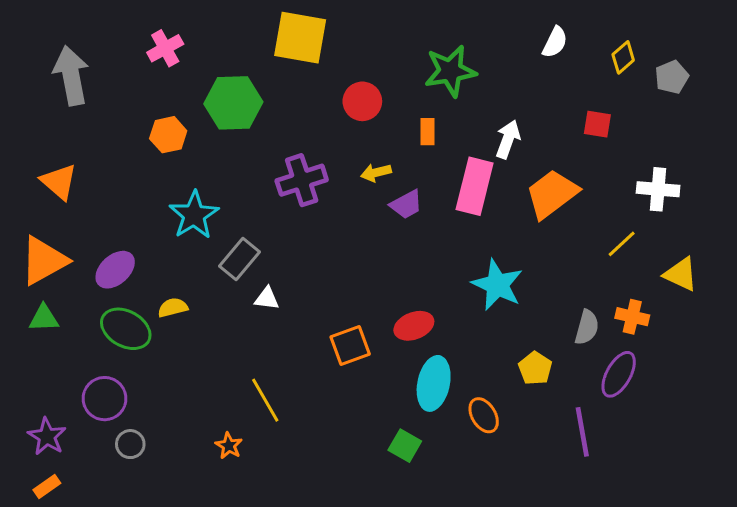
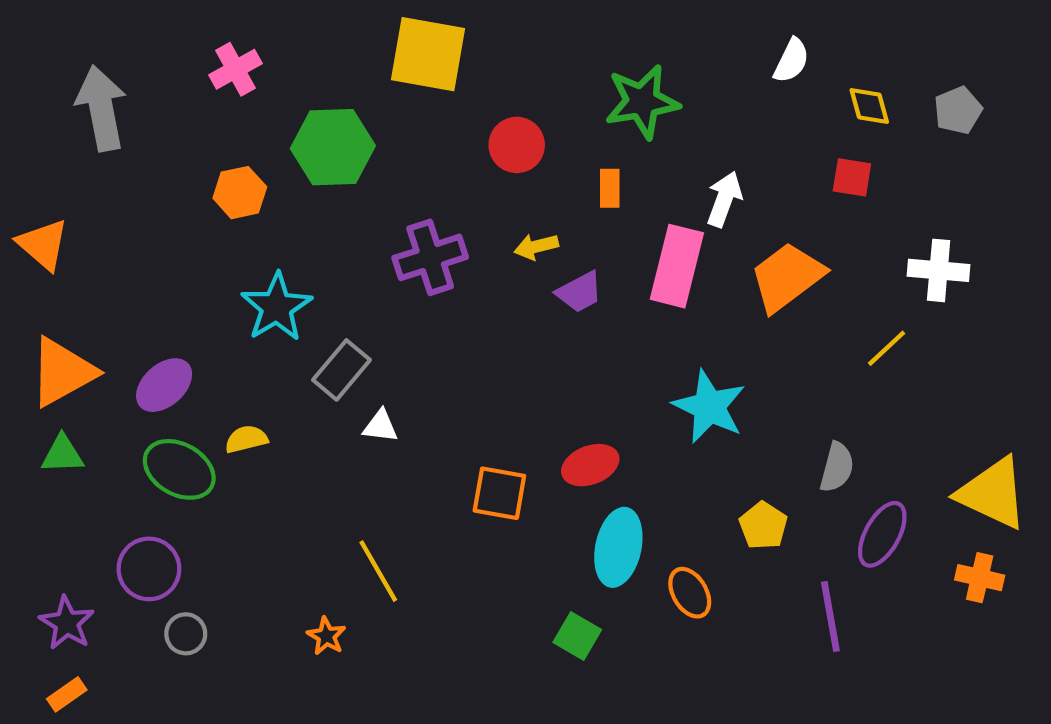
yellow diamond: (623, 57) -> (869, 106), moved, turned -64
orange triangle: (59, 182) -> (43, 244), moved
yellow triangle: (681, 274) -> (993, 493), moved, size x1.5
orange cross: (632, 317) -> (980, 578), moved
orange square: (350, 345) -> (499, 493), turned 30

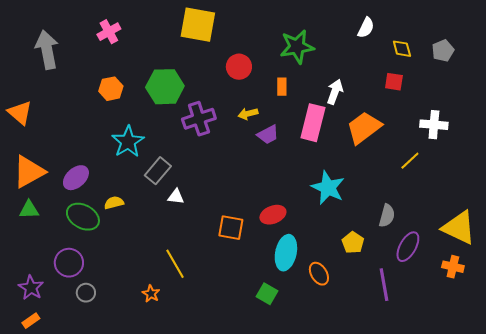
green hexagon: (333, 147) -> (165, 87), moved

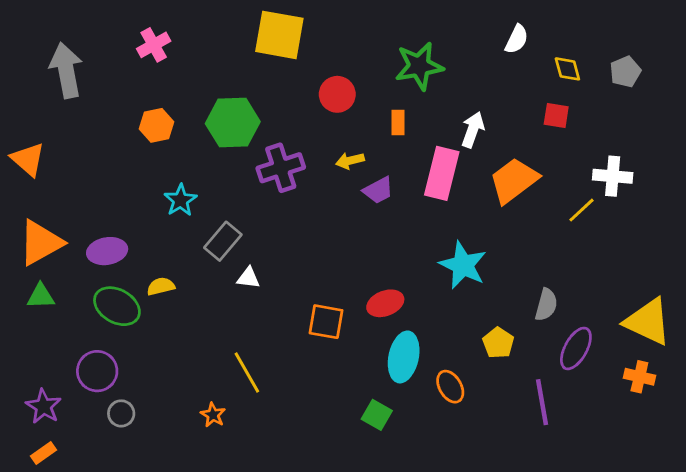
cyan star: (128, 142) -> (180, 200), size x0.7
yellow line: (410, 161) -> (582, 210), moved
purple ellipse: (76, 178) -> (107, 251), turned 32

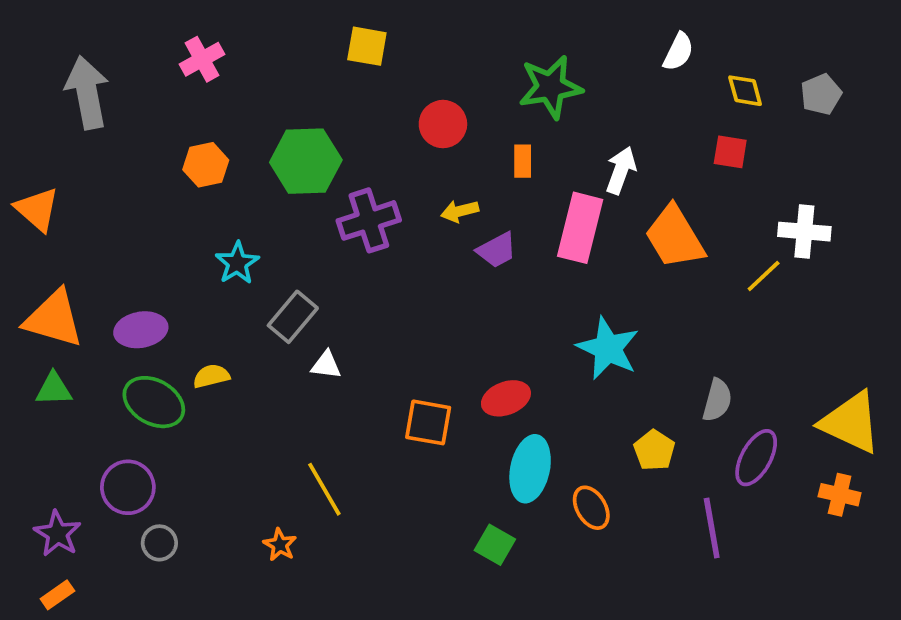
yellow square: (279, 35) -> (367, 46), size x0.6
orange trapezoid: (514, 180) -> (675, 237), turned -84
orange triangle: (41, 243) -> (54, 319), turned 45

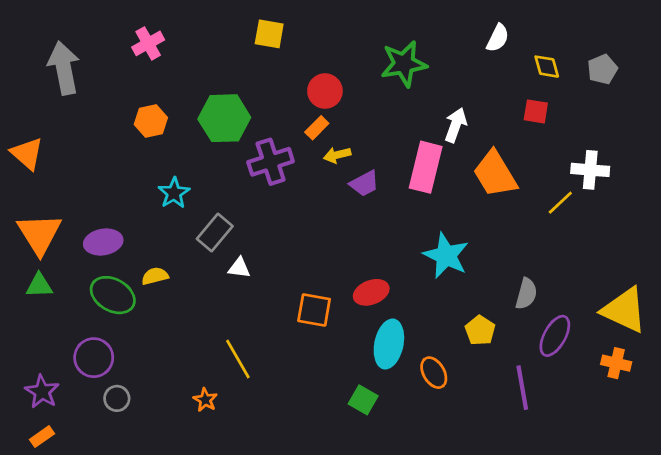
orange rectangle: (523, 161) -> (317, 128), moved, turned 45
orange triangle: (54, 319) -> (39, 234), turned 42

